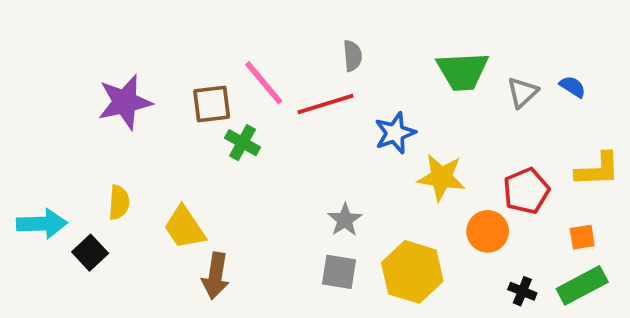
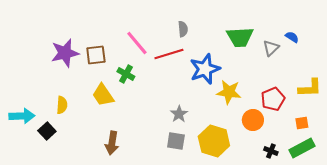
blue semicircle: (573, 87) -> (292, 37), moved
brown square: (212, 104) -> (96, 55), moved
blue star: (395, 133) -> (205, 69), size x1.4
yellow trapezoid: (185, 228) -> (103, 95), moved

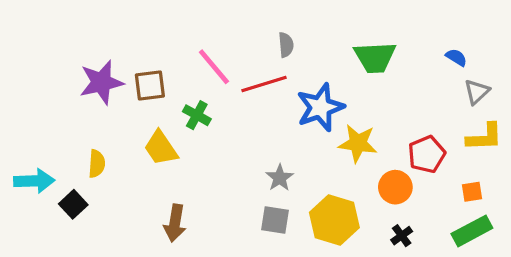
gray triangle: (271, 48) -> (477, 92), moved
black cross: (271, 151) -> (402, 236), moved, turned 32

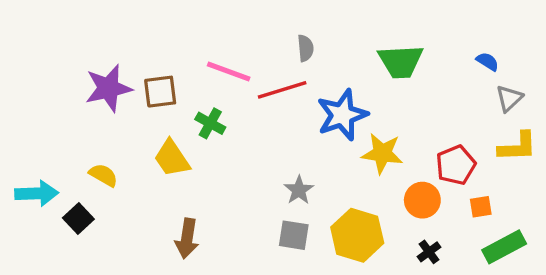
pink line: (214, 67) -> (229, 72), turned -30
yellow semicircle: (97, 164) -> (103, 175), turned -64
orange square: (472, 192) -> (481, 207), moved

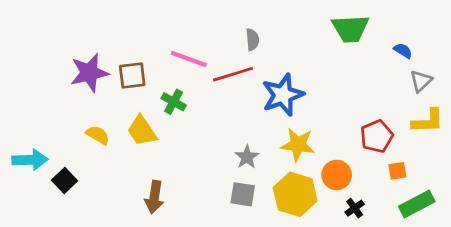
green trapezoid: (401, 62) -> (350, 29), moved
yellow star: (382, 153) -> (298, 145), moved
yellow semicircle: (103, 175) -> (98, 135), moved
orange circle: (422, 200) -> (337, 175), moved

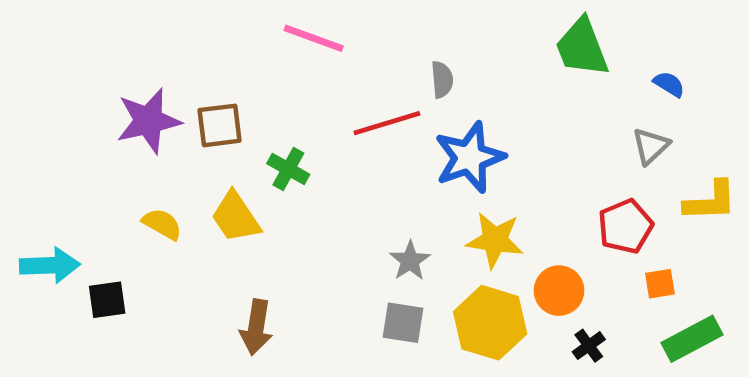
green trapezoid: (350, 29) -> (582, 47), turned 72
gray semicircle: (252, 40) -> (442, 80), moved
pink line: (189, 59) -> (314, 38), moved
gray triangle: (421, 81) -> (651, 146), moved
black square: (64, 180) -> (107, 300), turned 35

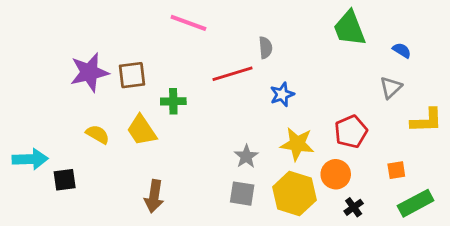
blue star: (470, 158) -> (282, 94), size x0.6
green cross: (288, 169) -> (173, 101), turned -30
red pentagon: (626, 226) -> (351, 132), moved

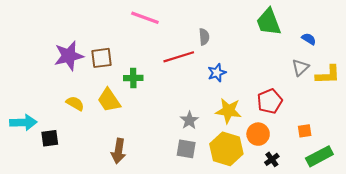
yellow L-shape: (427, 121) -> (328, 75), moved

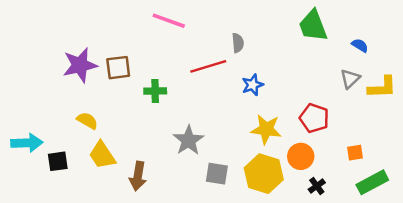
yellow trapezoid: (109, 100) -> (102, 155), moved
red pentagon: (270, 101) -> (314, 118), turned -30
gray star: (189, 120) -> (188, 140), moved, size x1.4

